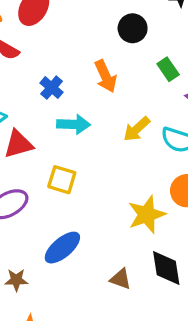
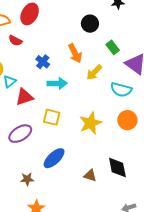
yellow arrow: (137, 129) -> (94, 72), moved
yellow star: (147, 215) -> (91, 123), moved

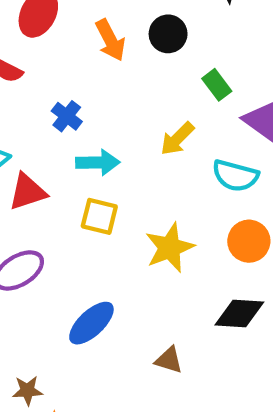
orange arrow: (75, 53) -> (110, 40), moved
yellow square: (52, 117) -> (99, 216), moved
black diamond: (117, 167) -> (239, 313), moved, turned -75
brown star: (27, 179) -> (27, 391), moved

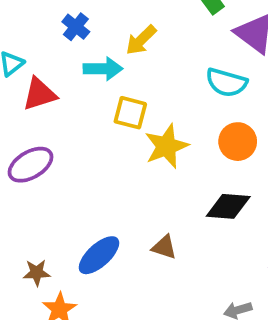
yellow arrow: (177, 139) -> (141, 40), moved
yellow square: (99, 216) -> (130, 113), moved
blue ellipse: (91, 323) -> (99, 255), moved

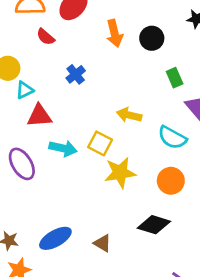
yellow arrow: (141, 40) -> (129, 115), moved, turned 45
cyan arrow: (103, 69) -> (63, 148), moved
purple ellipse: (30, 165) -> (22, 164), turned 76

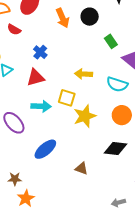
red triangle: (39, 116) -> (36, 78), moved
blue ellipse: (55, 238) -> (45, 149), moved

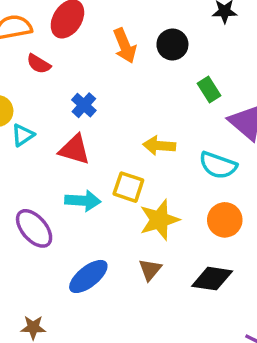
red triangle: (36, 78) -> (74, 150), turned 30
brown triangle: (81, 168) -> (150, 270), moved, turned 48

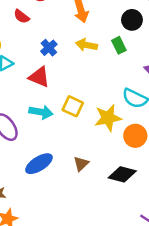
black circle: (172, 44) -> (132, 20), moved
green rectangle: (209, 89) -> (119, 45), moved
yellow arrow: (159, 146) -> (86, 45), moved
yellow star: (159, 220) -> (108, 118), moved

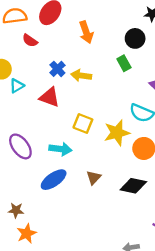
yellow arrow: (86, 45) -> (81, 75), moved
cyan arrow: (41, 112) -> (60, 149), moved

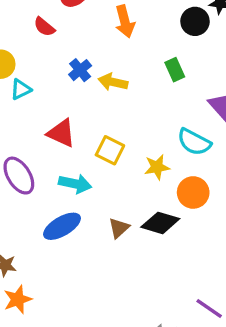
black circle: (135, 38) -> (195, 21), moved
red triangle: (50, 97) -> (61, 133), moved
yellow star: (117, 133) -> (157, 167), size x0.7
black diamond: (133, 186) -> (160, 223), moved

